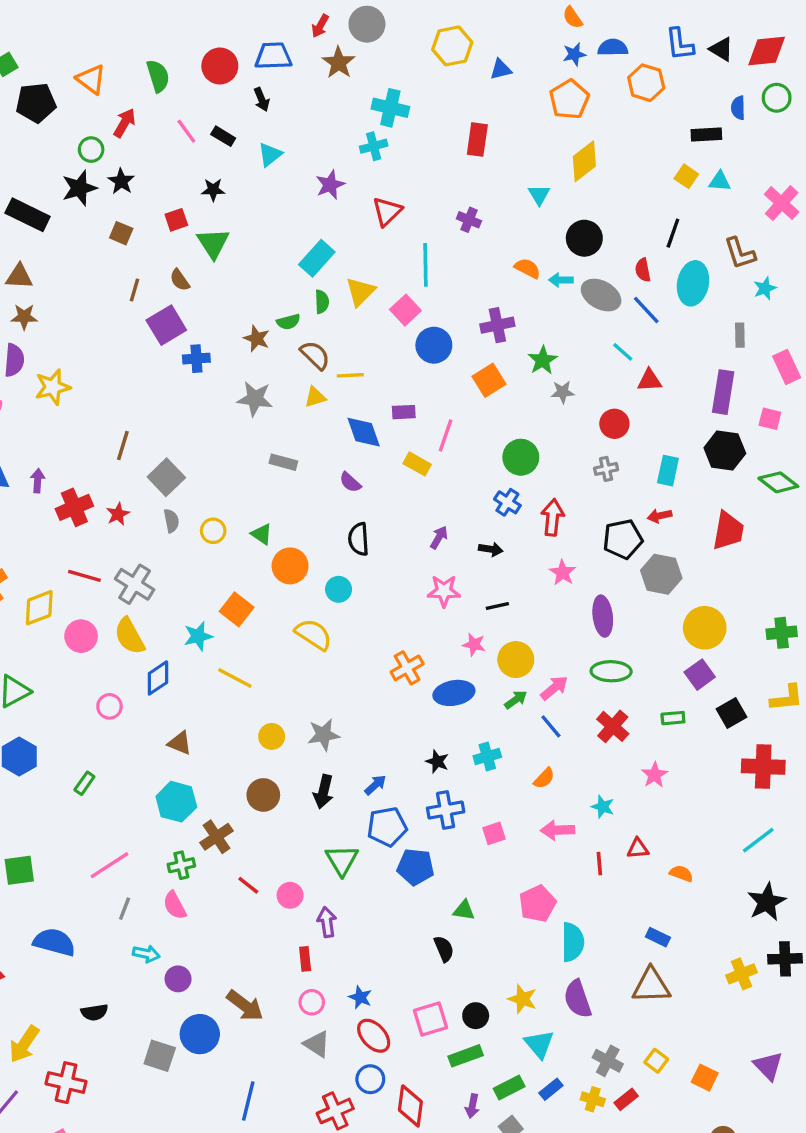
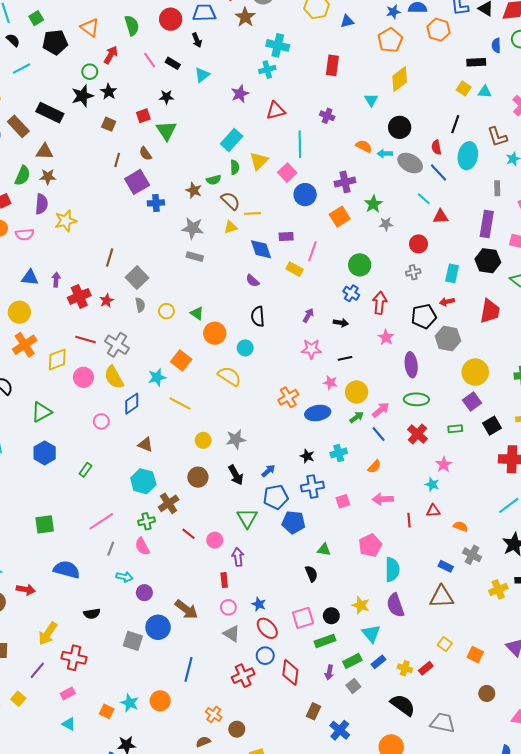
red triangle: (387, 211) -> (276, 111), turned 30
gray rectangle: (283, 462) -> (195, 257), moved
black arrow: (323, 792) -> (236, 475), turned -42
cyan star: (603, 807) -> (432, 484), moved
gray cross: (608, 1061) -> (472, 555), moved

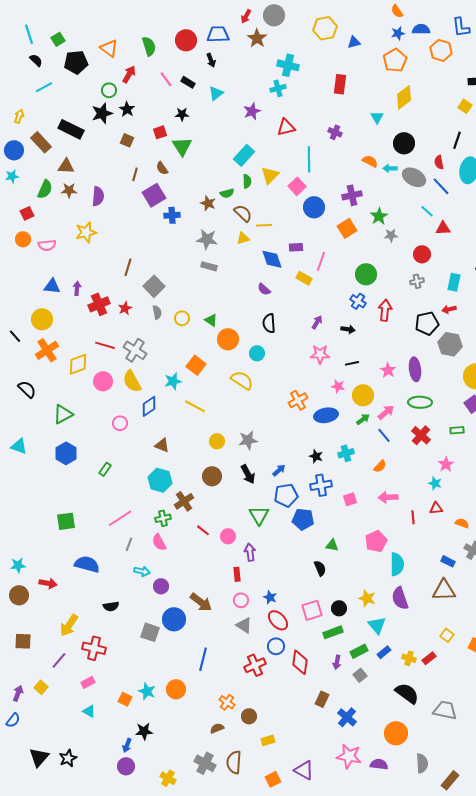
purple semicircle: (41, 204) -> (98, 196), moved
pink star: (386, 337) -> (388, 370), moved

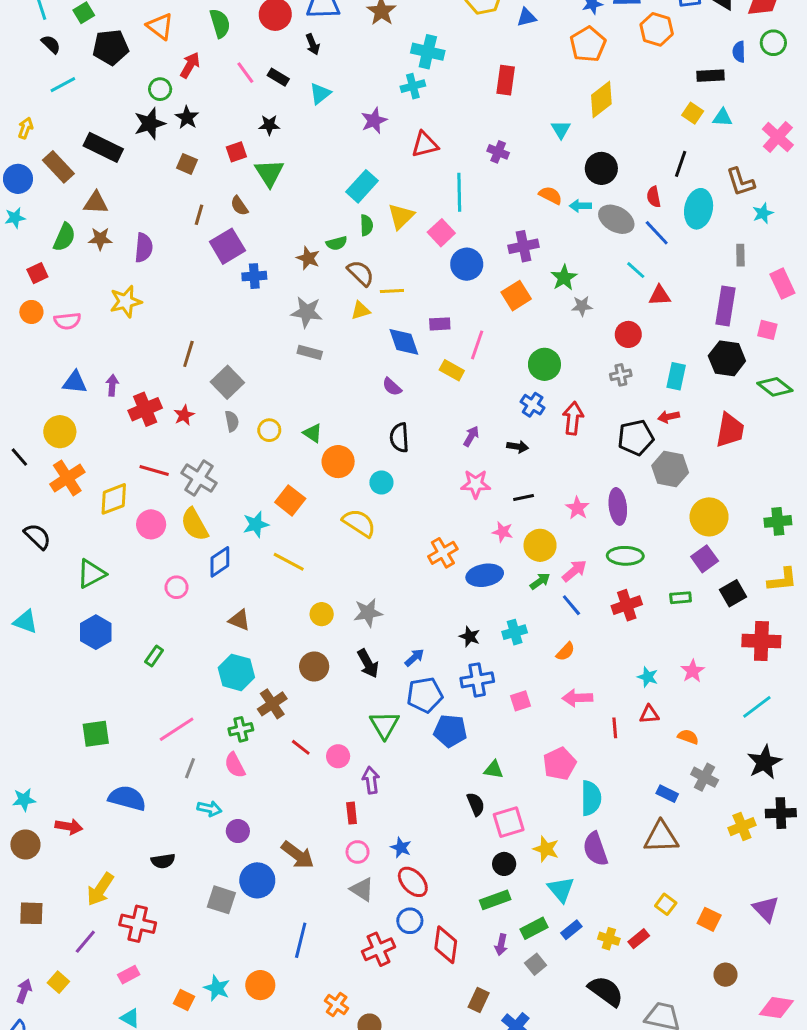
red cross: (421, 435) -> (627, 605), turned 30
pink star: (446, 464) -> (693, 671), moved
pink square: (312, 610) -> (509, 822), moved

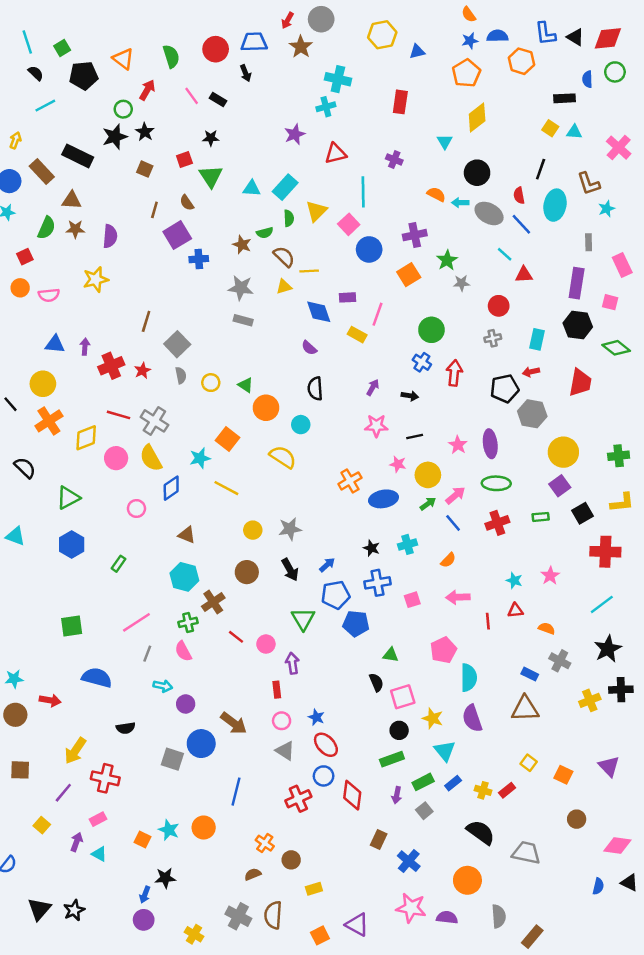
cyan triangle: (320, 94) -> (252, 188), moved, turned 42
purple arrow: (24, 991) -> (76, 842), moved

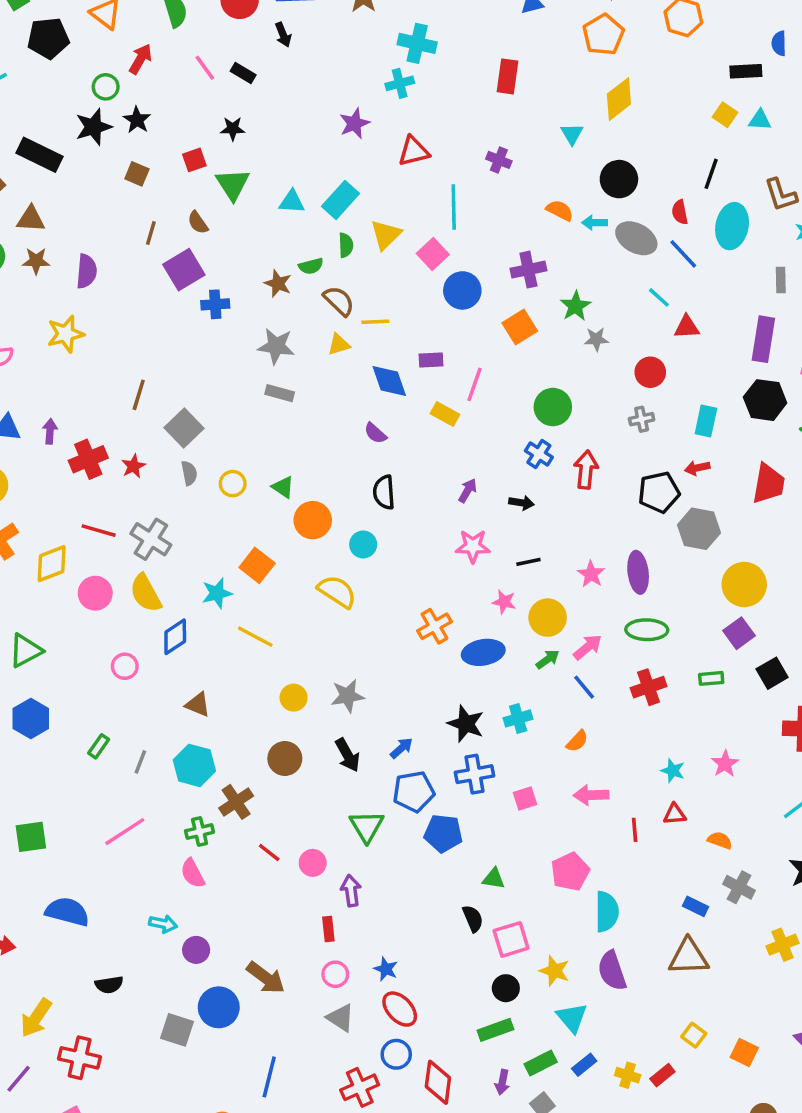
black star: (372, 548) -> (466, 724), size x1.5
gray line: (147, 654) -> (140, 762), moved

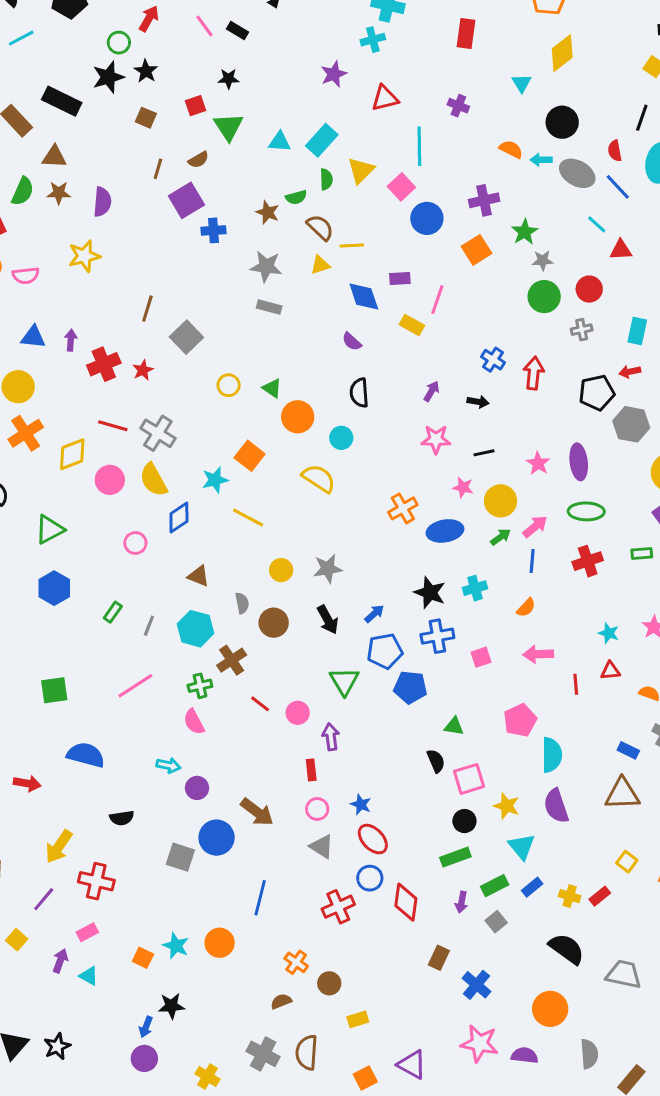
brown semicircle: (198, 223) -> (198, 160), turned -85
green circle: (553, 407) -> (544, 297), moved
gray semicircle: (189, 473) -> (242, 603), moved
blue line: (584, 687) -> (532, 561), turned 45

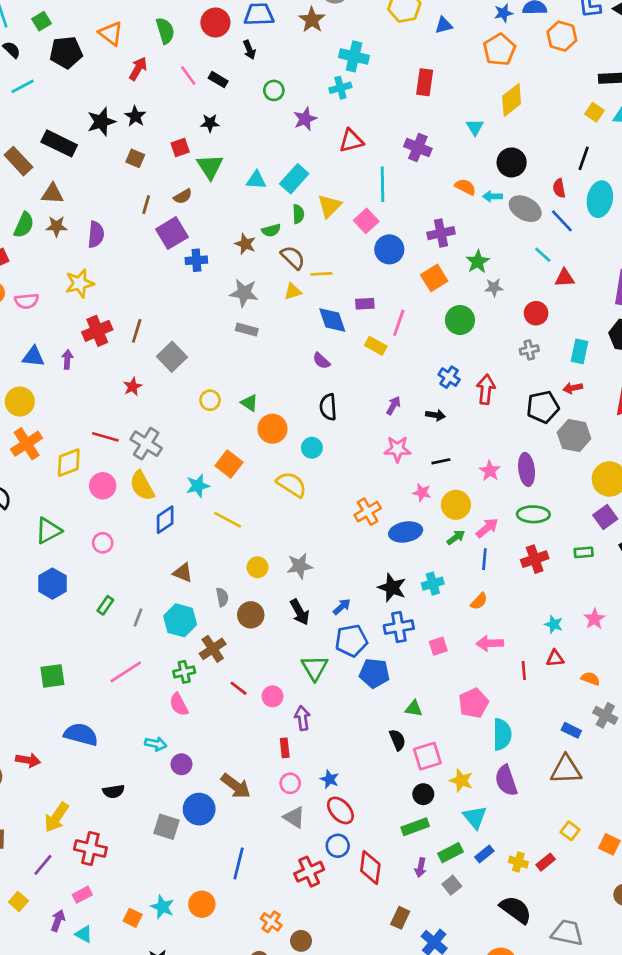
green circle: (119, 43) -> (274, 90), moved
purple cross: (458, 106) -> (418, 148), size x1.4
green circle: (544, 297) -> (460, 320), moved
red cross: (104, 364) -> (97, 331), moved
pink circle: (135, 543) -> (103, 543), moved

